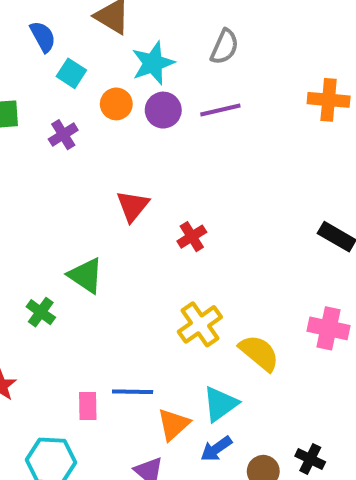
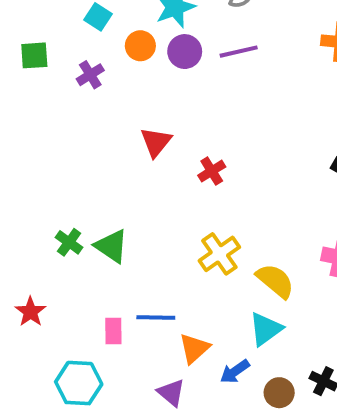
green triangle: (86, 275) -> (111, 246), moved
cyan triangle: (220, 404) -> (266, 329), moved

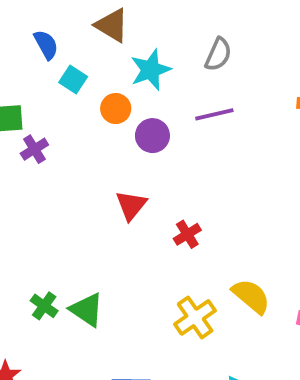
purple circle: (185, 52) -> (152, 136), moved
purple cross: (90, 75) -> (34, 149), moved
yellow semicircle: (275, 281) -> (251, 296), moved

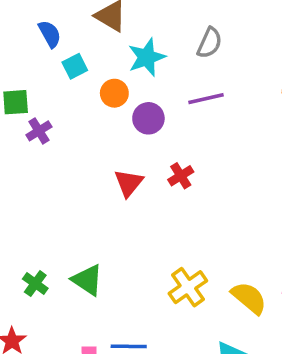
cyan square: (73, 79) -> (75, 66), turned 30
red cross: (187, 234) -> (181, 176), moved
yellow semicircle: (251, 296) -> (249, 298), moved
green cross: (44, 306) -> (35, 284), moved

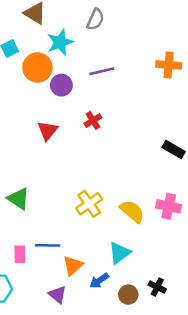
gray semicircle: (210, 43) -> (95, 20), moved
orange circle: (114, 93) -> (37, 67), size x1.5
red cross: (181, 176) -> (93, 120), moved

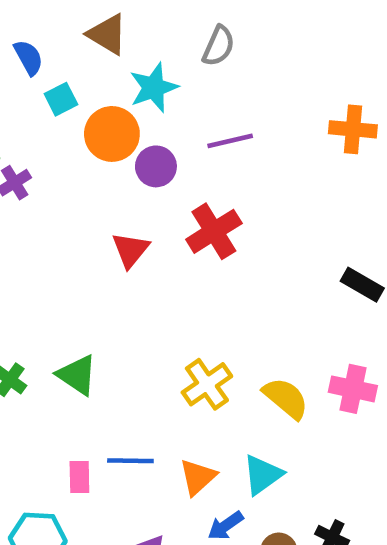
red cross: (93, 120) -> (214, 231), size x1.6
orange triangle: (73, 266) -> (198, 477), moved

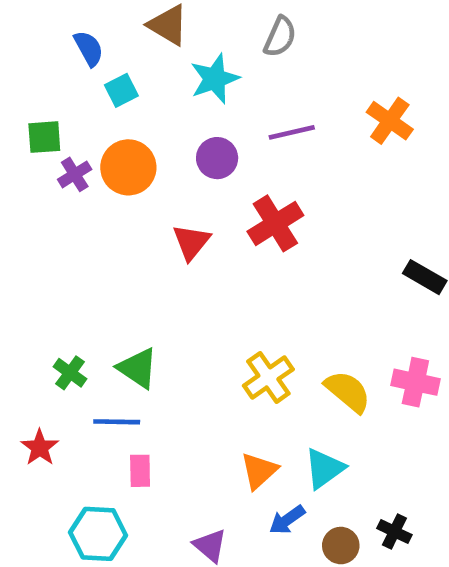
orange cross: (353, 129) -> (390, 121), moved, turned 30
orange circle: (112, 134) -> (128, 167), moved
blue line: (130, 461) -> (117, 422), moved

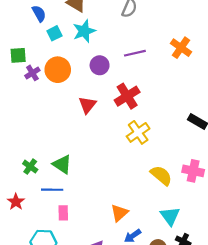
cyan star: (215, 79) -> (84, 31), moved
yellow cross: (268, 377) -> (138, 132), moved
cyan triangle: (324, 468) -> (170, 216), moved, turned -30

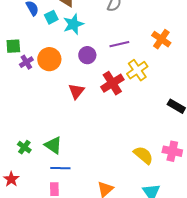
cyan square: (54, 33) -> (51, 17), moved
yellow cross: (138, 132) -> (137, 70), moved
blue line: (52, 190) -> (60, 168), moved

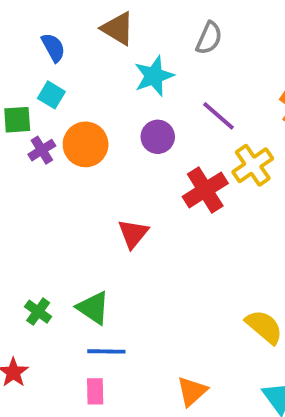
cyan square: (51, 17) -> (51, 95), moved, turned -32
cyan star: (73, 24) -> (154, 76), moved
purple line: (119, 44) -> (219, 116), turned 54
red triangle: (76, 91) -> (133, 234), moved

